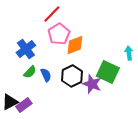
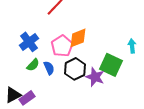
pink pentagon: (59, 34) -> (62, 46), moved

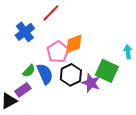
blue cross: (29, 42) -> (25, 32), moved
blue semicircle: (49, 68) -> (45, 74), size x1.5
purple rectangle: (27, 98) -> (23, 90), moved

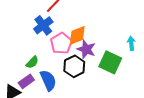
blue cross: (25, 32) -> (43, 25), moved
blue semicircle: (45, 74) -> (48, 80), moved
purple star: (91, 83) -> (86, 49), moved

